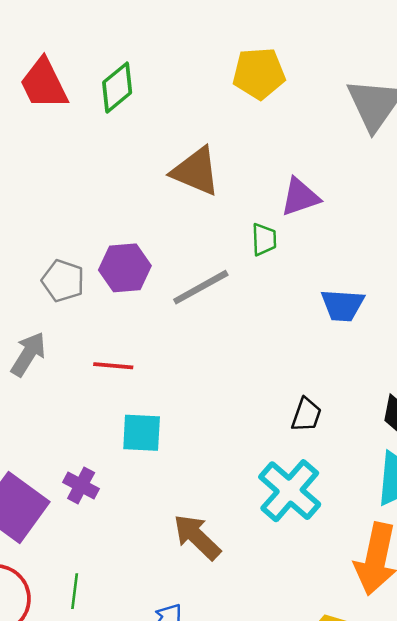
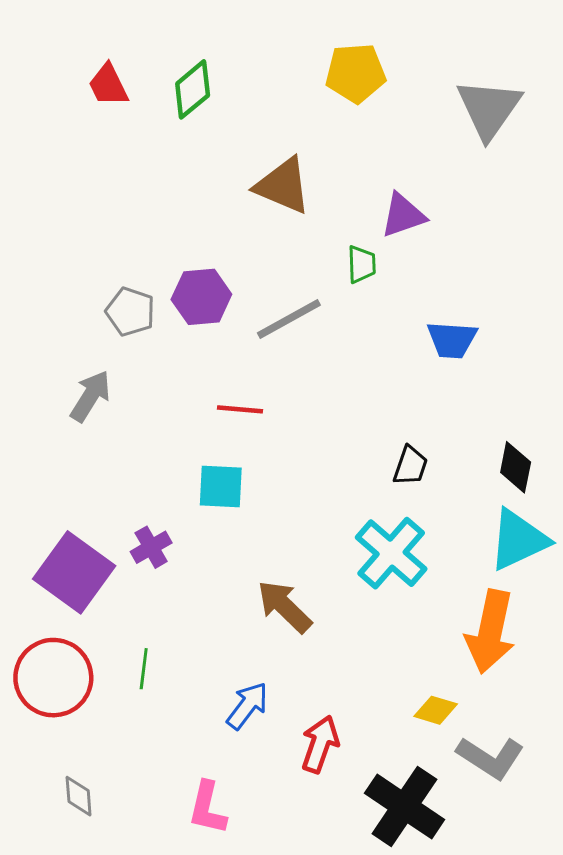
red trapezoid: (44, 84) -> (108, 85), size x0.7
red line: (113, 366) -> (240, 409), moved
purple cross: (81, 485) -> (151, 547), turned 32

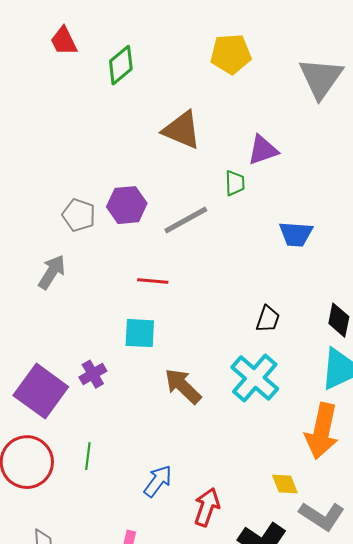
red trapezoid: (108, 85) -> (64, 41), moved
brown arrow: (284, 606) -> (183, 386), moved
yellow diamond: (436, 710) -> (285, 484), turned 52

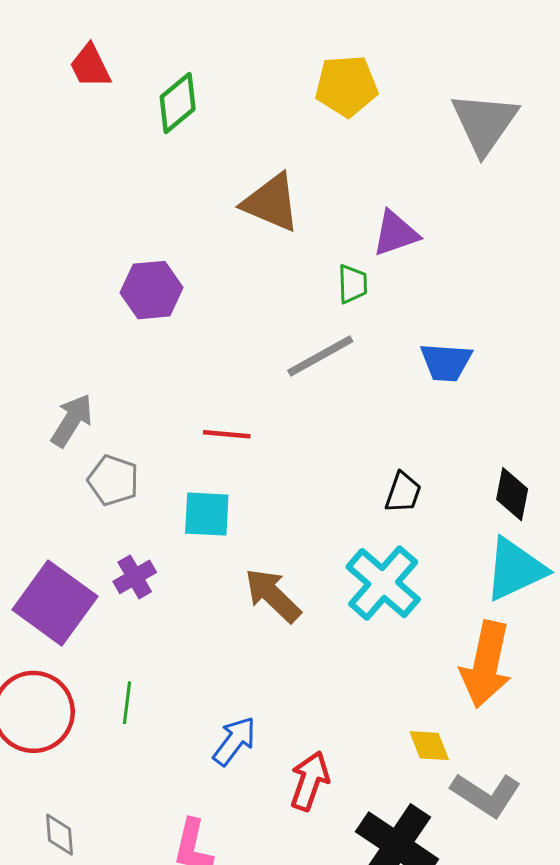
purple hexagon: (127, 205) -> (152, 290), moved
gray pentagon: (79, 215) -> (113, 480), moved
gray line: (186, 220) -> (320, 356), moved

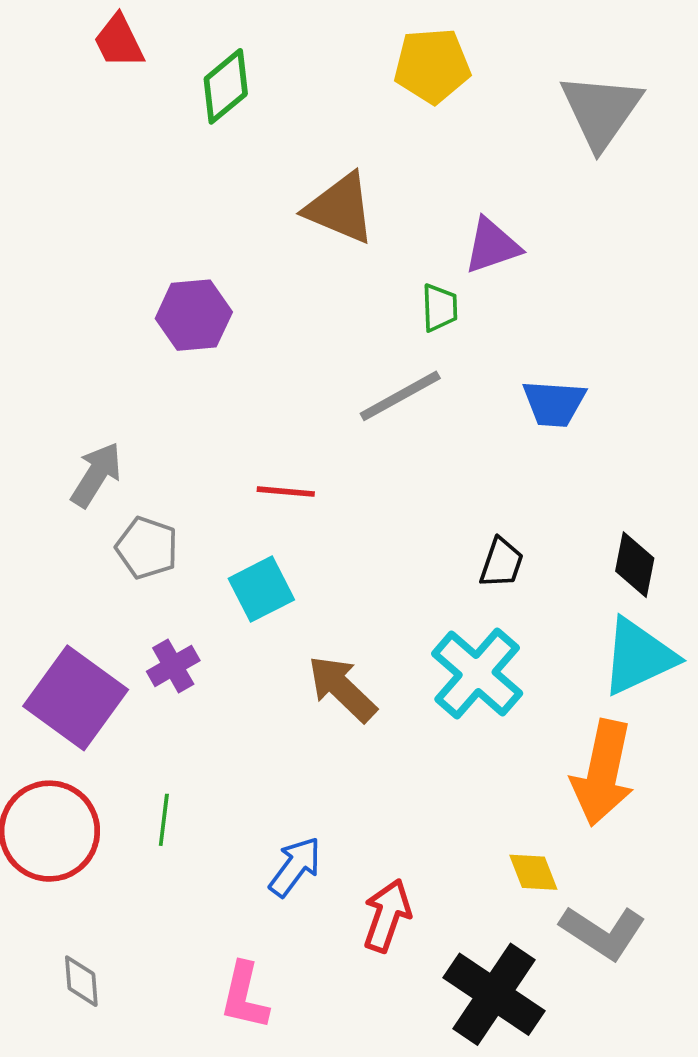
cyan square: (207, 514) -> (261, 589), turned -30

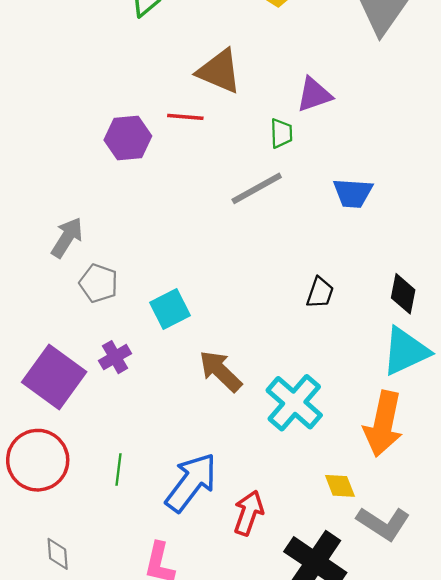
red line: (286, 492) -> (185, 117), moved
cyan cross: (477, 673) -> (294, 403), moved
green line: (164, 820) -> (119, 470), moved
blue arrow: (295, 867) -> (191, 482), size x1.6

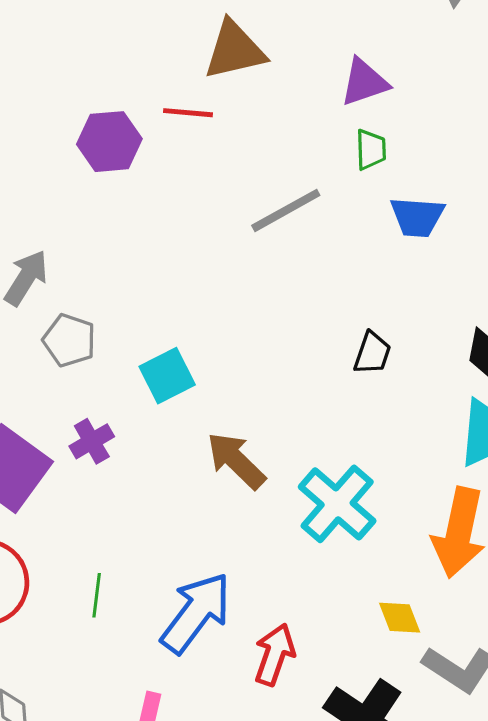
brown triangle: (219, 71) -> (234, 50), turned -36
green trapezoid: (281, 133) -> (371, 150), moved

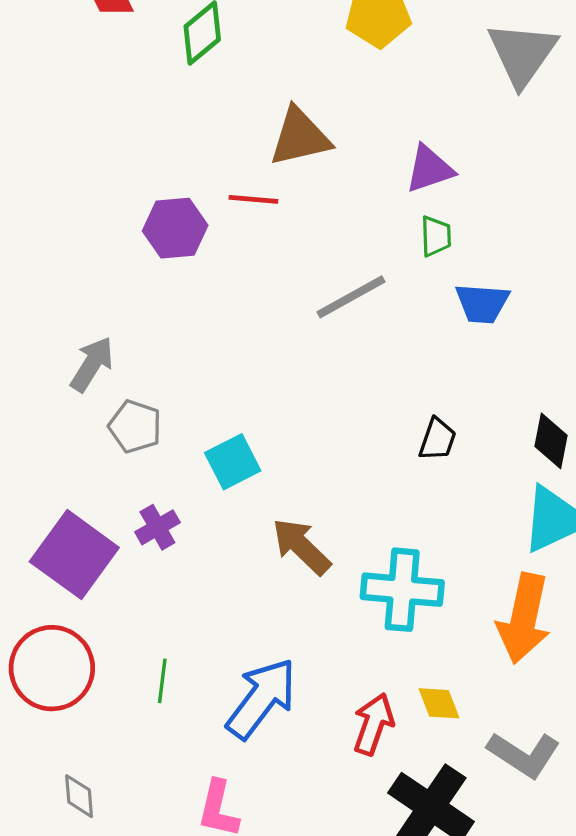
cyan cross: (337, 504) -> (402, 590), turned -36
yellow diamond: (400, 618) -> (439, 703), moved
red arrow: (275, 655) -> (373, 724), moved

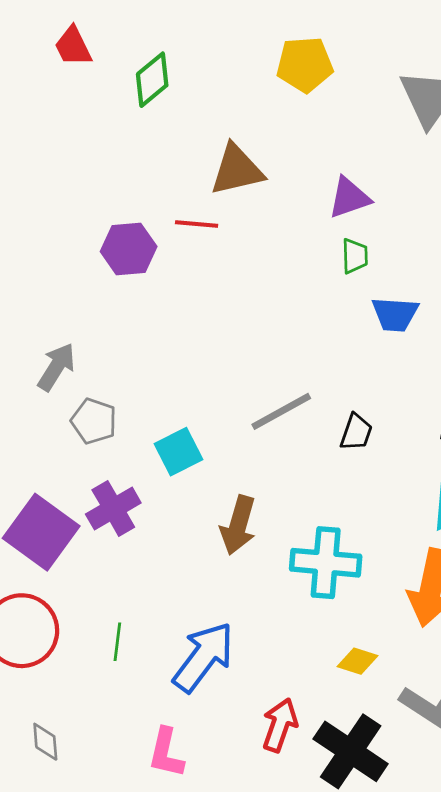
gray line: (351, 297) -> (281, 411), moved
purple cross: (157, 527) -> (113, 509), size x1.4
brown arrow: (301, 547) -> (238, 525), turned -118
yellow diamond: (439, 703) -> (358, 661), turned -51
red arrow: (373, 724) -> (280, 725), moved

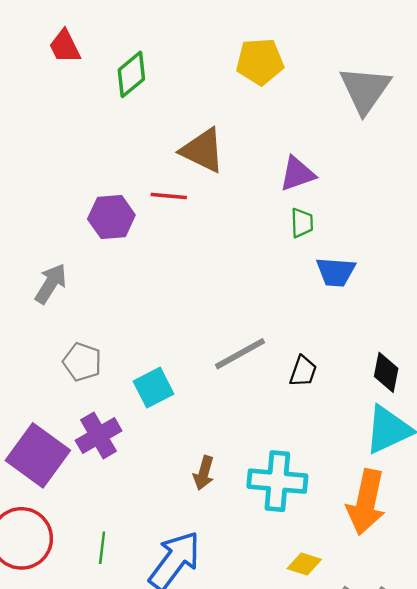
brown triangle: (237, 170) -> (203, 150), turned 39
gray arrow: (56, 367) -> (51, 284), moved
brown arrow: (238, 525) -> (204, 473), moved, size x0.7

